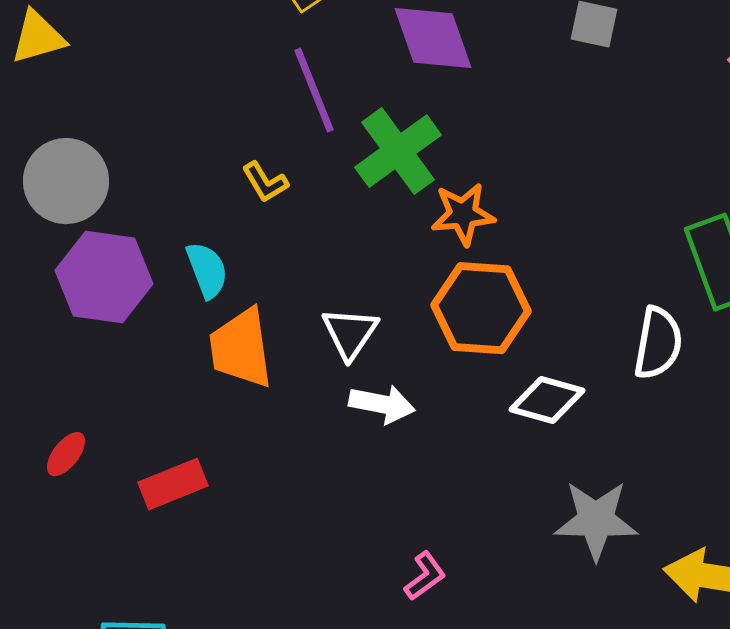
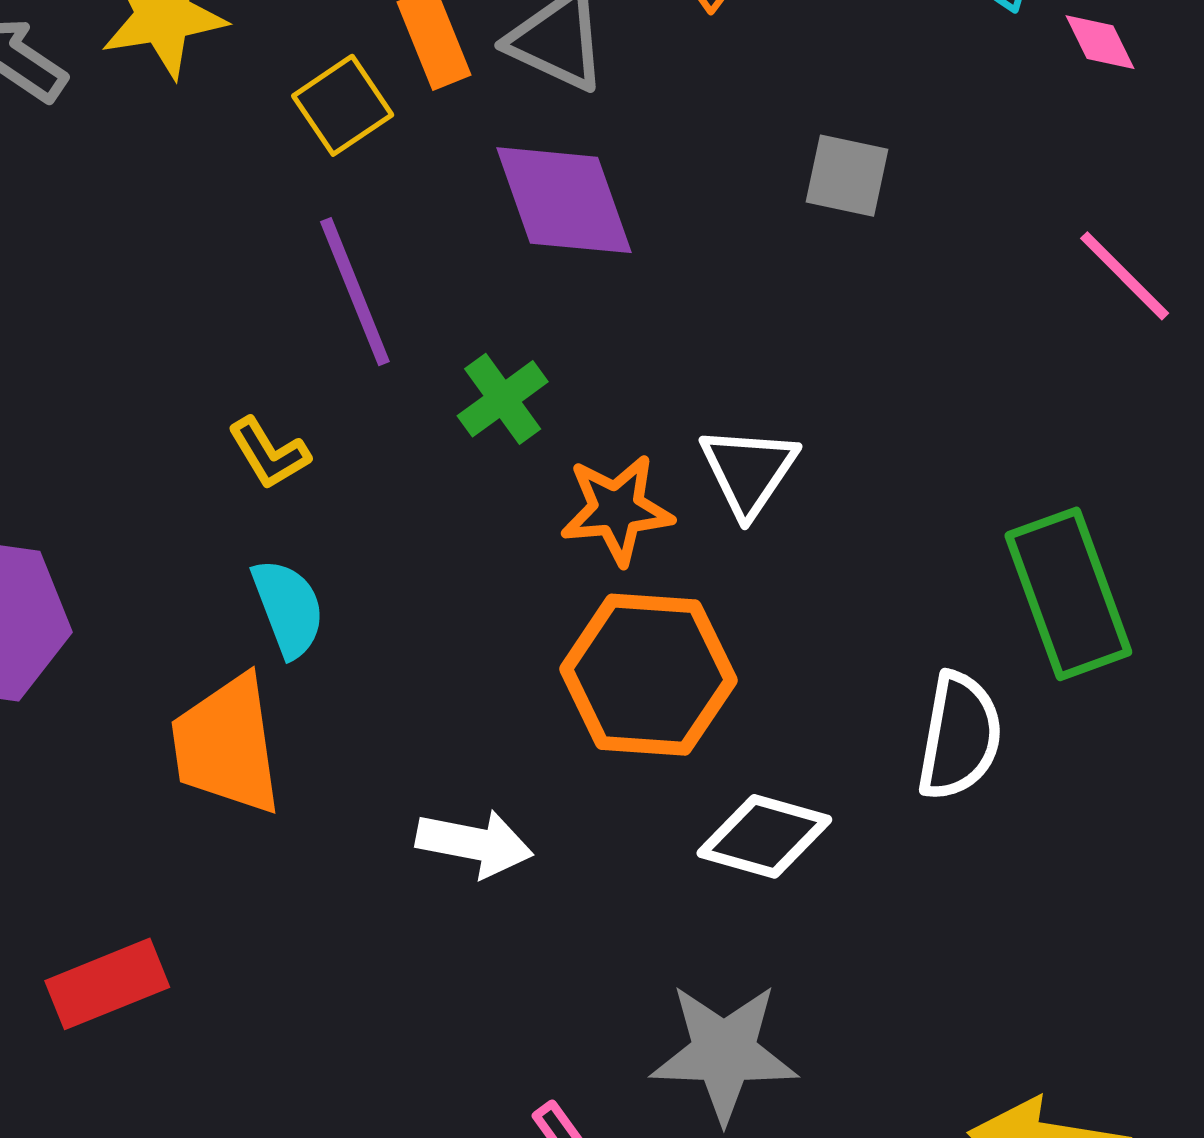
green cross: (398, 151) -> (503, 399), size x0.6
cyan semicircle: (207, 270) -> (288, 608), moved
white triangle: (350, 333) -> (749, 471), moved
gray star: (596, 520) -> (724, 1053), moved

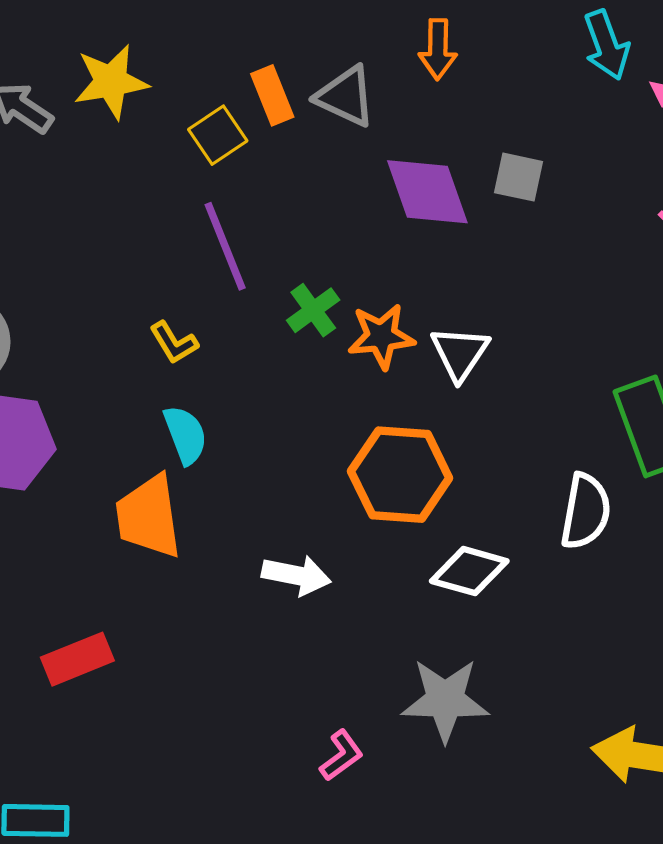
purple diamond: (564, 200) -> (427, 192), moved
orange star: (617, 509) -> (381, 336), moved

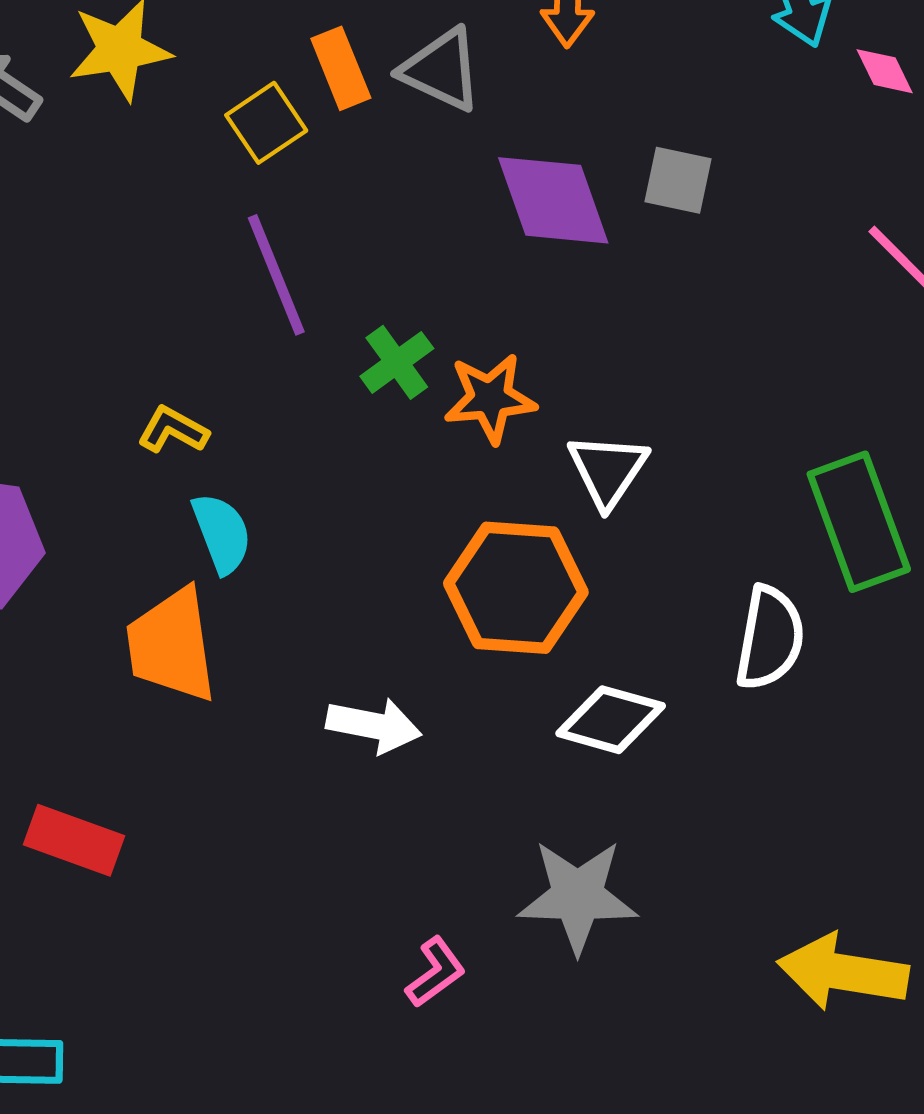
yellow L-shape: (174, 343) -> (173, 430), moved, turned 150
white triangle: (460, 353) -> (608, 470), moved
red rectangle: (77, 659) -> (74, 840), turned 42

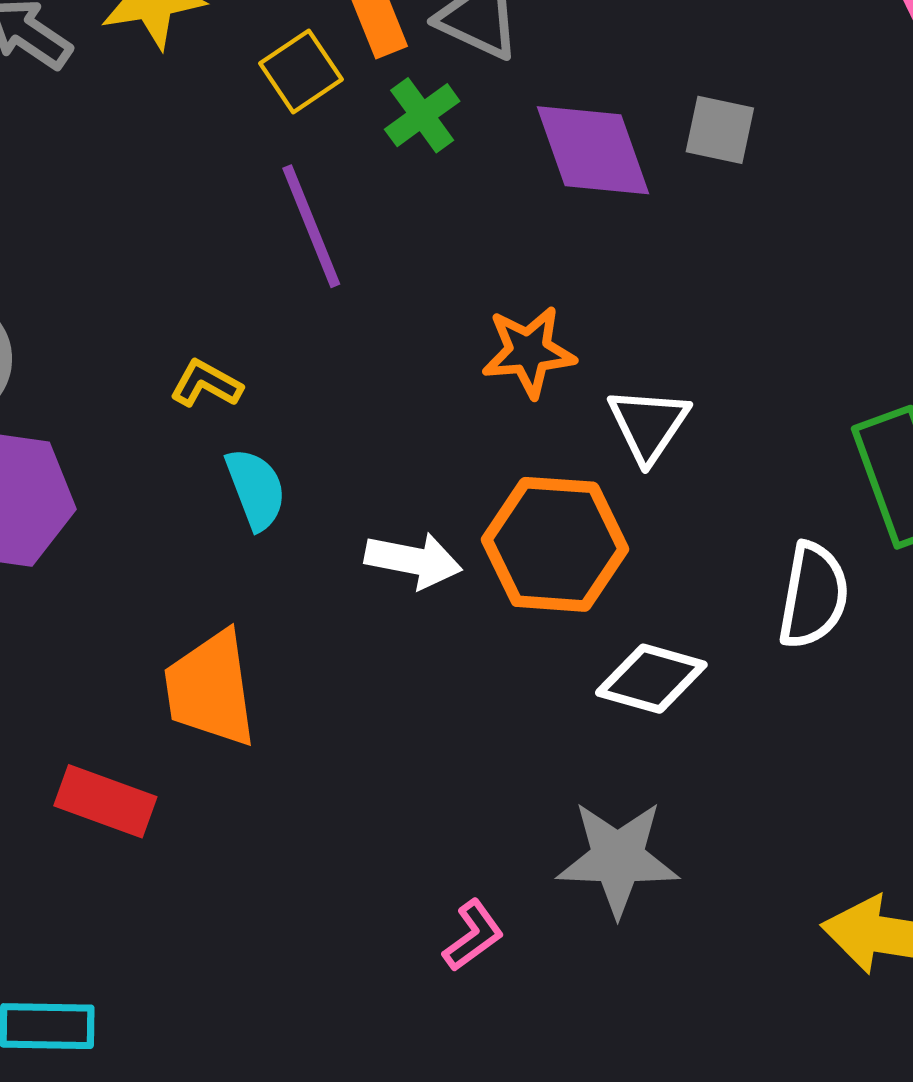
green cross: (397, 362) -> (422, 115), moved
orange trapezoid: (172, 645) -> (210, 689), moved
white arrow: (374, 725) -> (413, 560), moved

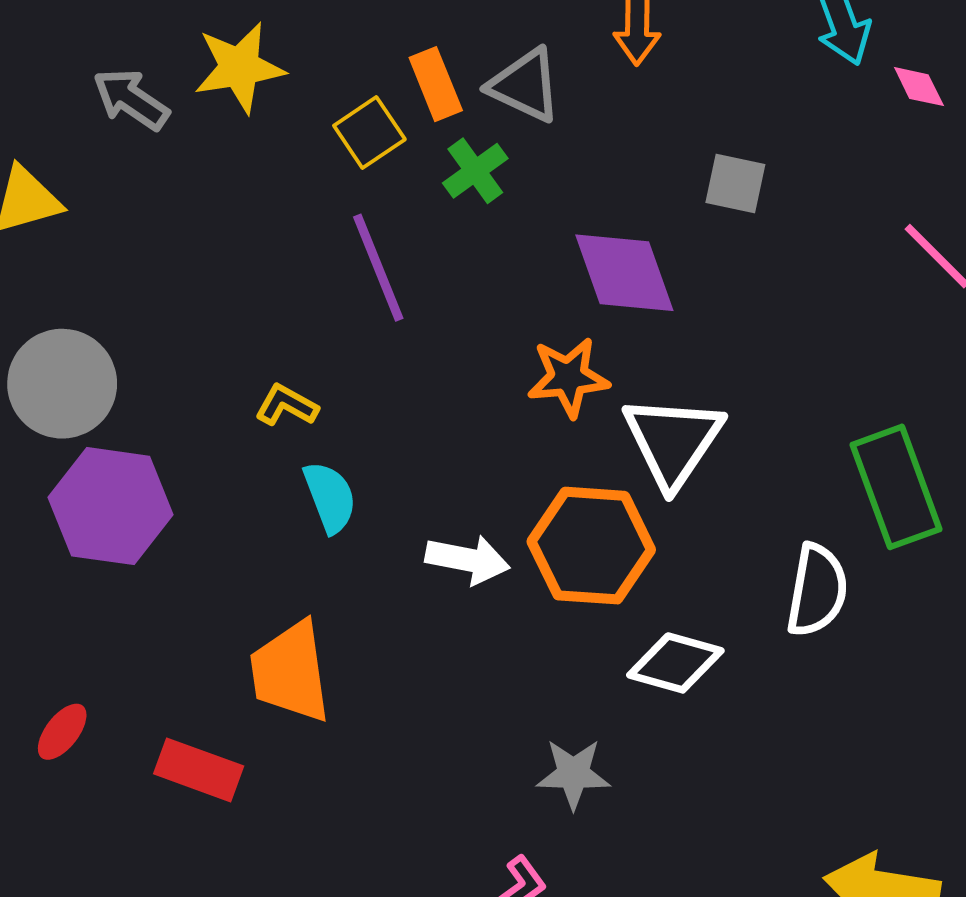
purple diamond: (593, 150) -> (624, 273), moved
white triangle: (648, 425) -> (673, 441), size x1.4
gray star: (618, 858) -> (573, 774), moved, size x0.7

